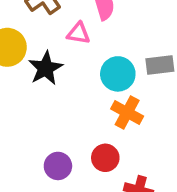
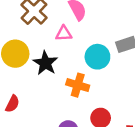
orange cross: (127, 113) -> (78, 85), moved

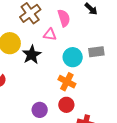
orange cross: (78, 85) -> (67, 82), moved

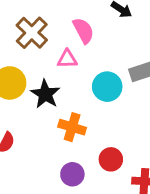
orange cross: (67, 82) -> (72, 127), moved

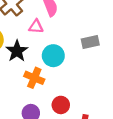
cyan circle: (107, 87) -> (53, 56), moved

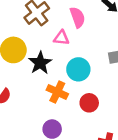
red circle: (61, 105) -> (89, 103), moved

